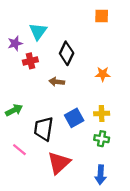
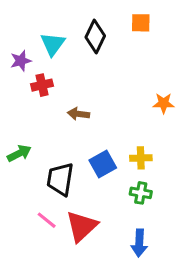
black diamond: (67, 53) -> (95, 36), moved
orange star: (103, 74) -> (164, 103), moved
pink line: (19, 150) -> (47, 220), moved

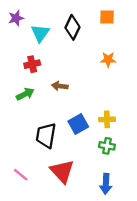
purple star: (21, 61) -> (16, 18), moved
orange star: (164, 103) -> (108, 60), moved
green arrow: (19, 153) -> (25, 94), moved
pink line: (47, 220) -> (21, 175), moved
red triangle: (82, 226) -> (62, 171), turned -30

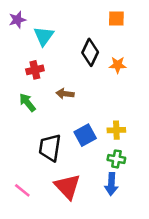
black diamond: (72, 27) -> (90, 52), moved
green arrow: (25, 94) -> (27, 103), turned -102
blue arrow: (106, 184) -> (111, 184), moved

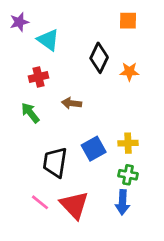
cyan triangle: (44, 36) -> (48, 40), turned -30
pink line: (22, 190) -> (40, 202), moved

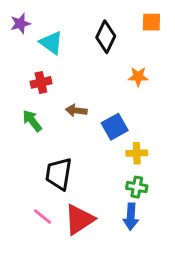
orange square: (128, 21) -> (151, 22), moved
black diamond: (99, 58) -> (106, 37), moved
blue square: (94, 149) -> (115, 127), moved
red triangle: (74, 205) -> (79, 219), turned 40

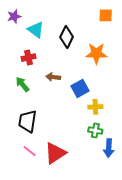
black diamond: (106, 37) -> (67, 37), moved
orange star: (138, 77) -> (96, 53), size x1.5
black trapezoid: (59, 174) -> (28, 121), moved
blue arrow: (131, 217) -> (109, 148), moved

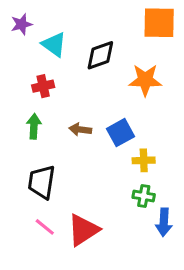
orange square: (106, 15) -> (159, 23), size x1.6
black diamond: (67, 37) -> (100, 55), turned 45
brown arrow: (53, 77) -> (80, 129), moved
green arrow: (22, 84) -> (34, 126), turned 42

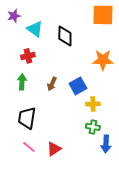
black diamond: (100, 55) -> (65, 36), turned -70
orange star: (145, 80) -> (103, 60), moved
brown arrow: (80, 129) -> (52, 84), turned -72
red triangle: (83, 230) -> (54, 149), size x0.7

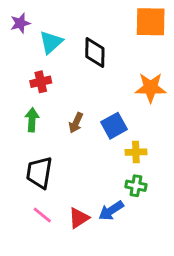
cyan triangle: (35, 29) -> (51, 42), turned 42
blue arrow: (106, 144) -> (111, 211), moved, turned 54

